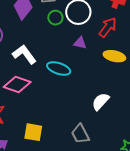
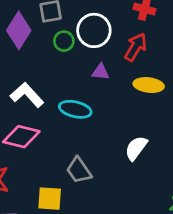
gray trapezoid: (80, 134) -> (79, 170), moved

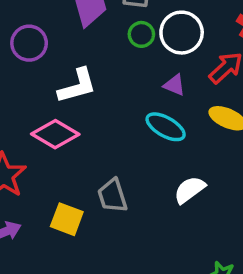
white L-shape: (27, 95) -> (77, 86), turned 100
cyan ellipse: (75, 109) -> (166, 127), moved

